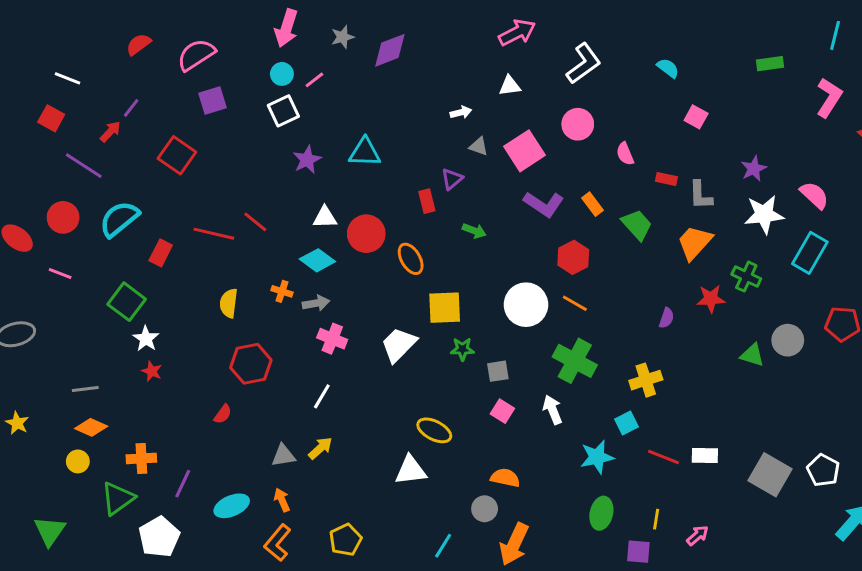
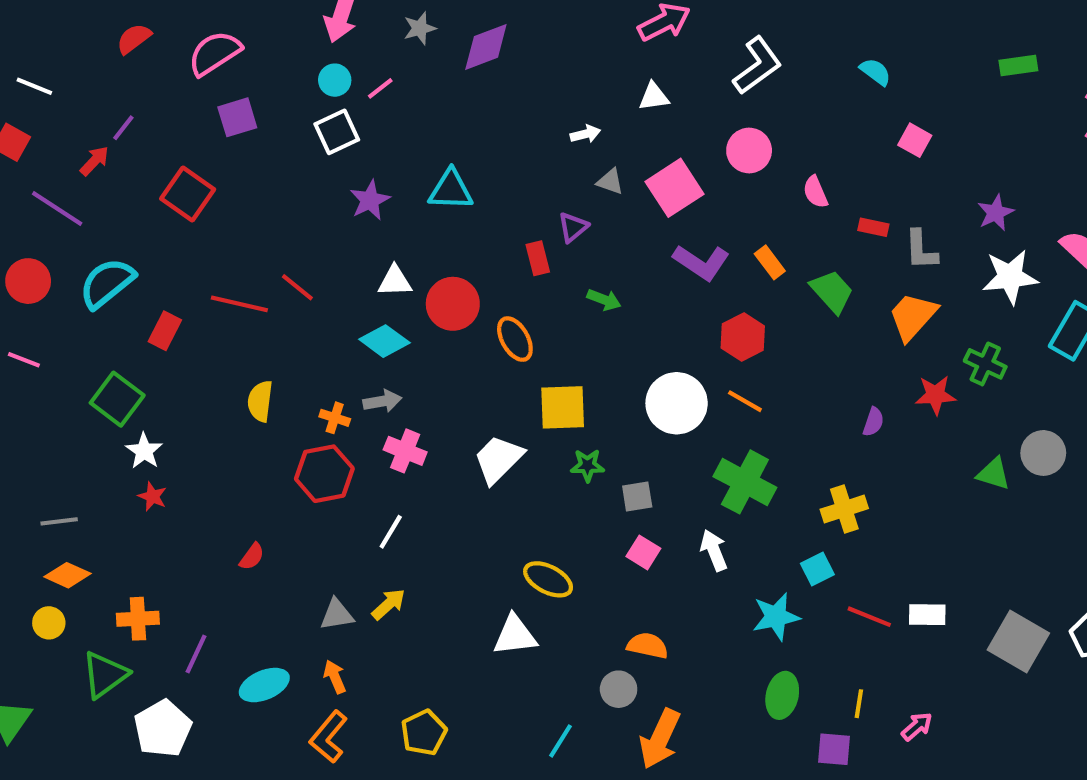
orange cross: (282, 291) -> (335, 418), moved
red hexagon: (251, 364) -> (324, 474), moved

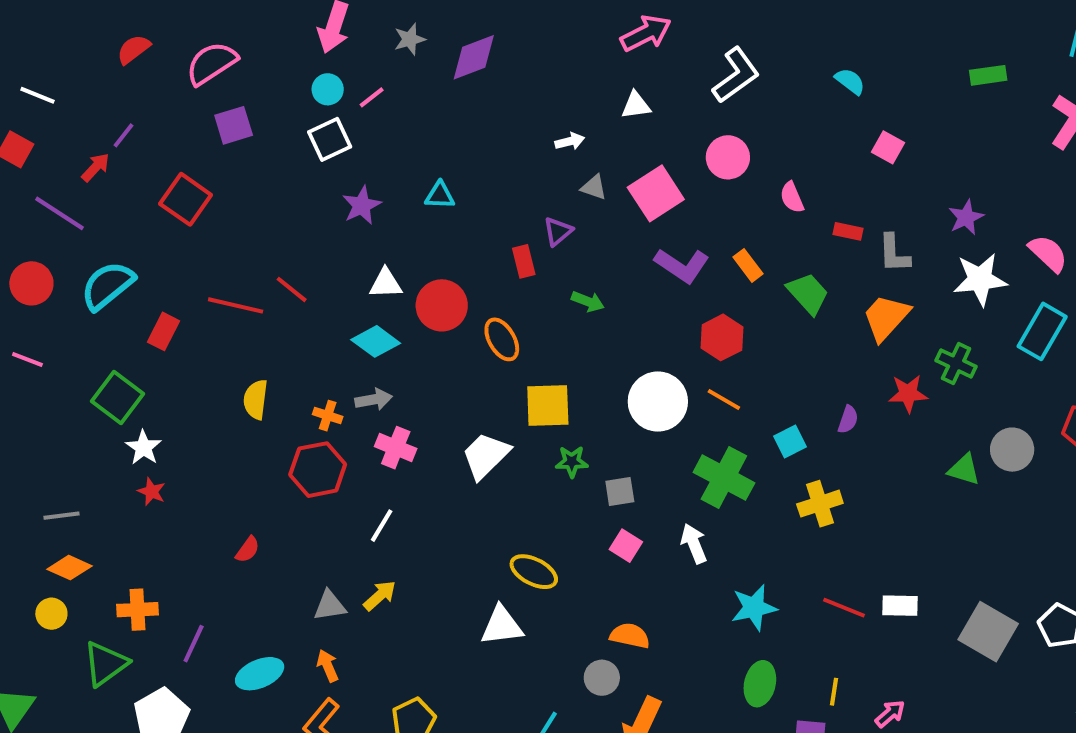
cyan triangle: (451, 190) -> (440, 195), size x0.7
cyan square: (817, 569) -> (790, 442), moved

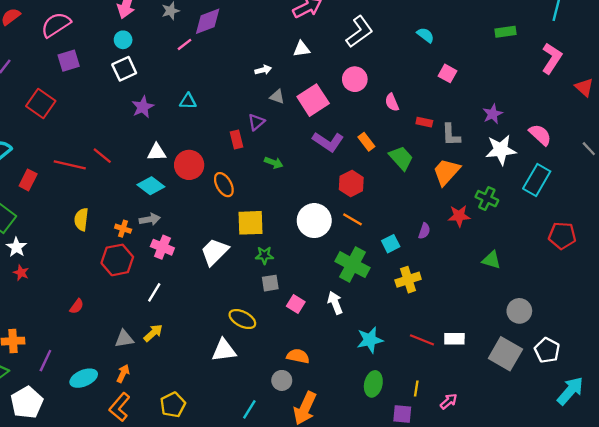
pink line: (372, 97) -> (184, 44), moved
gray circle: (1012, 450) -> (519, 311), moved
gray square: (620, 492) -> (270, 283), moved
orange arrow: (328, 666) -> (123, 373), turned 48

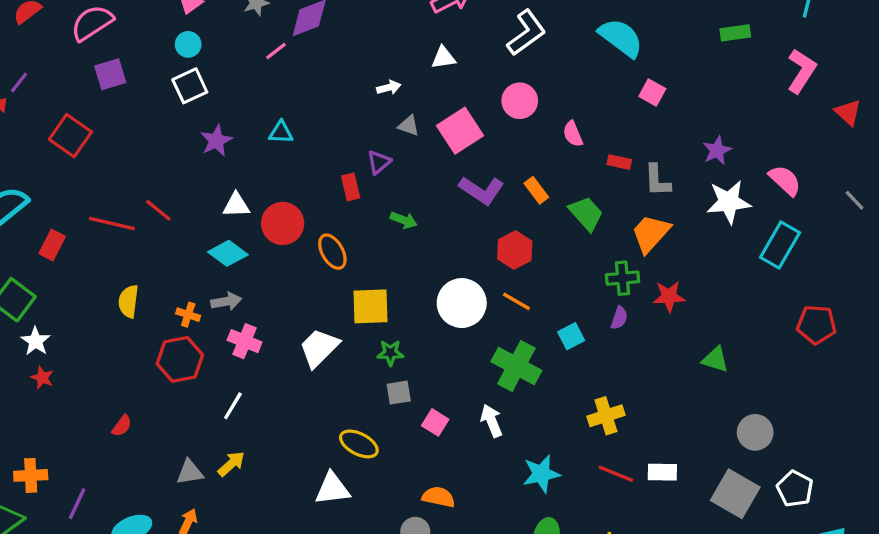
cyan semicircle: (425, 35) -> (621, 38), size x1.8
green cross: (487, 199) -> (623, 278), moved, turned -30
yellow cross: (408, 280) -> (606, 416), moved

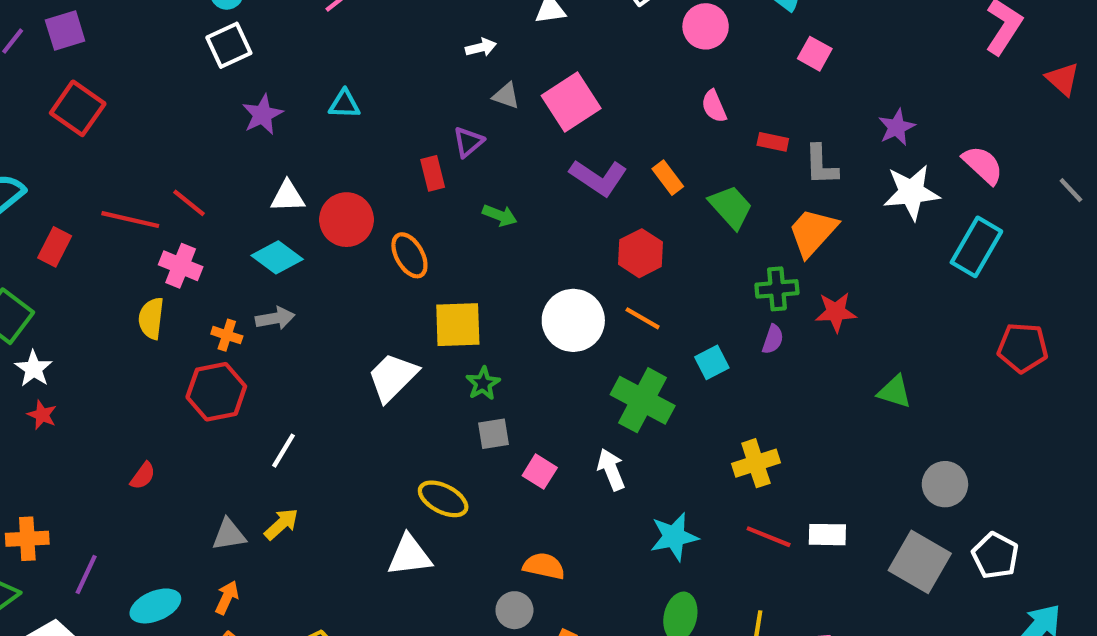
purple square: (110, 74) -> (65, 31), moved
pink circle: (520, 101) -> (706, 26), moved
pink cross: (245, 341) -> (181, 266), moved
green star: (390, 353) -> (483, 383), turned -30

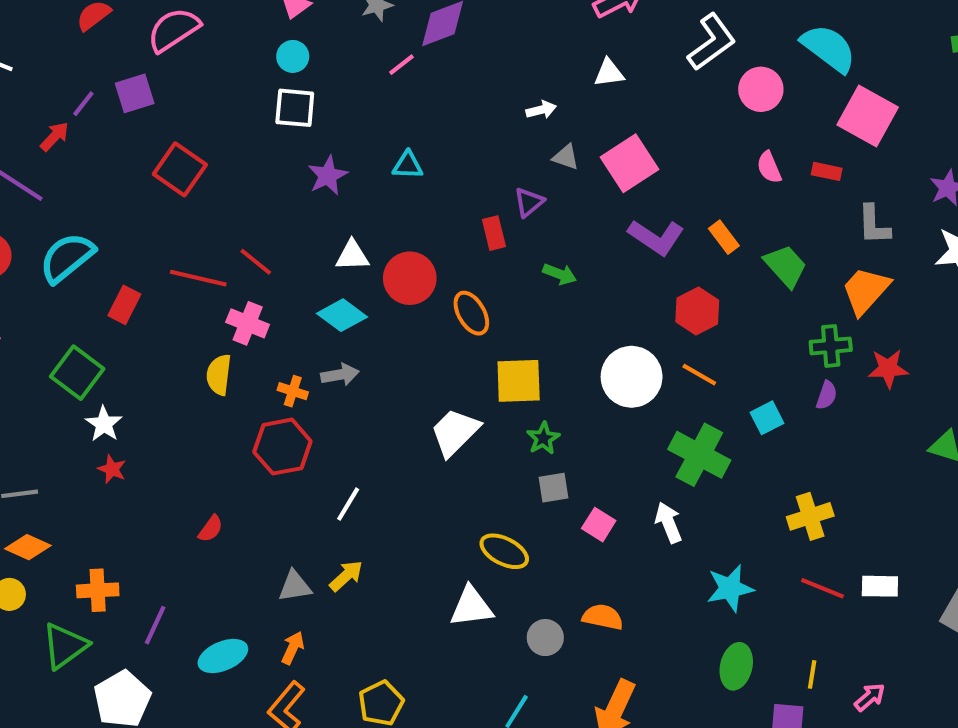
white square: (229, 45) -> (295, 108), turned 30
pink square: (815, 54) -> (868, 116), size x1.8
red square: (78, 108) -> (180, 169), moved
red rectangle: (773, 142) -> (827, 171), moved
gray circle: (514, 610) -> (545, 638), moved

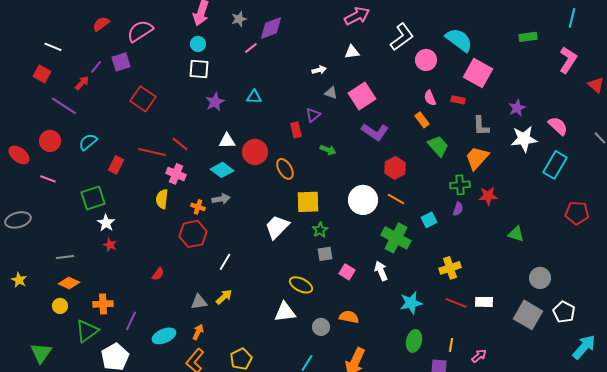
orange rectangle: (724, 237) -> (422, 120), moved
cyan semicircle: (67, 258) -> (88, 142), size x0.7
green square: (77, 373) -> (93, 198), turned 35

